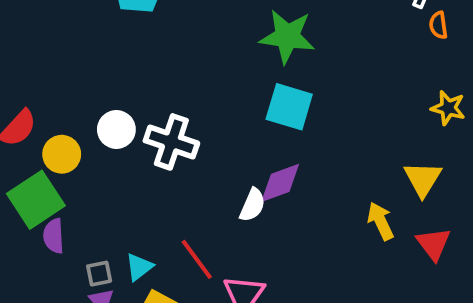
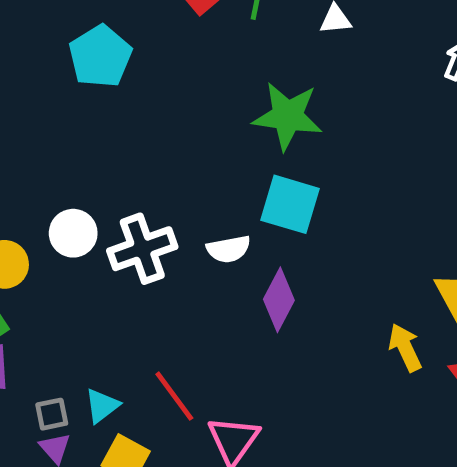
white cross: (171, 142) -> (142, 249), turned -38
purple diamond: (280, 183) -> (279, 300), turned -42
white semicircle: (252, 205) -> (229, 249), moved, turned 56

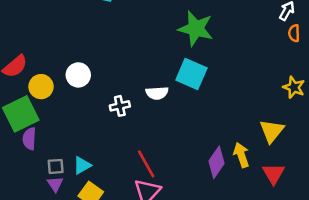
white cross: (142, 249) -> (120, 106), moved, size x0.6
purple diamond: (279, 300) -> (216, 162), moved
red line: (174, 396) -> (146, 164), moved

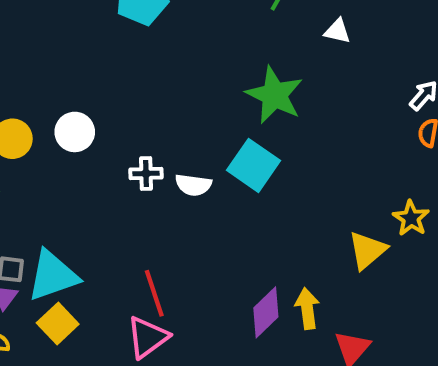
white cross: (120, 106) -> (146, 174), moved
yellow triangle: (272, 131) -> (367, 250), moved
cyan triangle: (82, 165) -> (53, 276), size x1.8

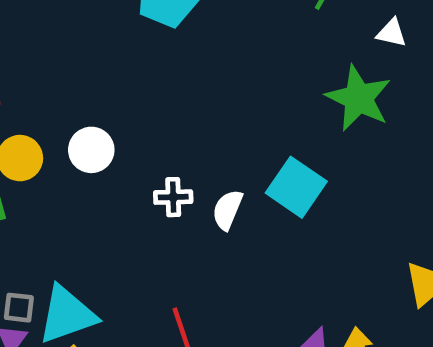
green star: (275, 95) -> (359, 98), moved
white semicircle: (193, 185) -> (227, 210), turned 105

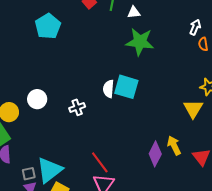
white triangle: (392, 33) -> (134, 12), moved
white semicircle: (227, 210) -> (108, 89), moved

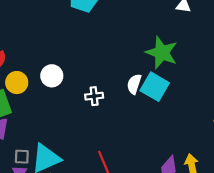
green star: (140, 42) -> (162, 53), moved

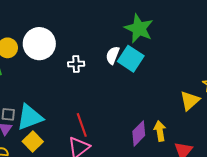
white circle: (52, 76) -> (39, 44), size x1.6

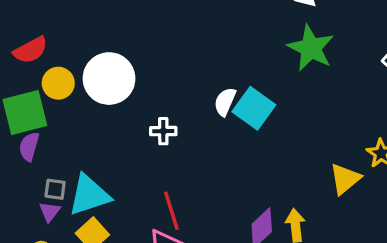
green star: (139, 29) -> (311, 48), moved
white cross: (76, 64) -> (163, 131), moved

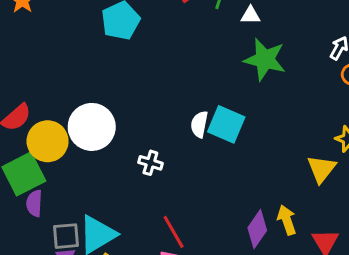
yellow circle: (58, 83) -> (48, 141), size x1.4
white cross: (163, 131) -> (150, 163), turned 30
gray square: (55, 189) -> (66, 236), size x1.4

